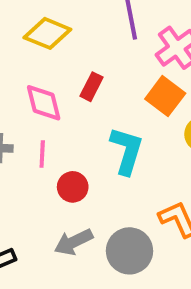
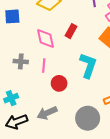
gray arrow: (74, 242) -> (47, 113), moved

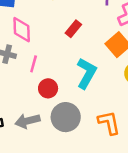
pink diamond: (45, 39) -> (22, 30), moved
gray circle: (88, 118) -> (66, 117), moved

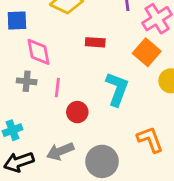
red rectangle: (73, 29) -> (95, 42), turned 63
gray circle: (66, 117) -> (102, 161), moved

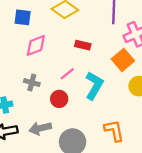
pink diamond: (38, 52) -> (36, 45), turned 70
gray cross: (27, 81) -> (32, 83), moved
pink line: (57, 88) -> (67, 74), moved, turned 35

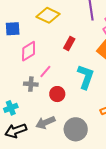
red rectangle: (83, 45) -> (69, 43), turned -64
pink line: (67, 74) -> (45, 71), moved

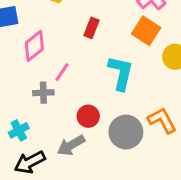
red circle: (57, 94) -> (88, 116), moved
gray circle: (76, 129) -> (126, 132), moved

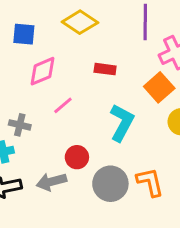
red rectangle: (91, 28) -> (105, 69), turned 60
gray cross: (43, 93) -> (20, 125), moved

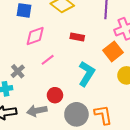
gray cross: (20, 125) -> (18, 71), turned 32

